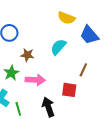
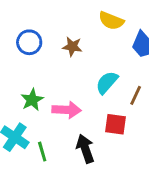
cyan semicircle: (58, 47) -> (107, 83), moved
brown star: (27, 55) -> (72, 47), moved

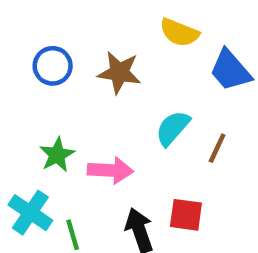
brown star: (72, 47) -> (119, 73), size x1.4
red square: (115, 124) -> (186, 215), moved

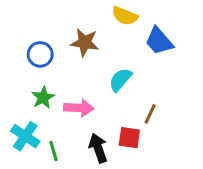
blue circle: (53, 66) -> (40, 54), moved
brown line: (217, 148) -> (150, 114), moved

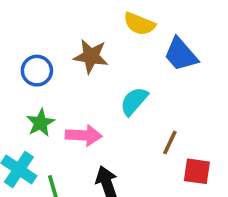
red square: (129, 138) -> (197, 171), moved

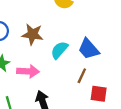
blue trapezoid: (181, 54) -> (89, 49), moved
brown star: (91, 56) -> (32, 34), moved

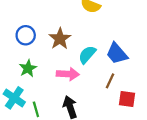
brown star: (32, 34) -> (60, 39), turned 30
pink arrow: (28, 71) -> (68, 74), moved

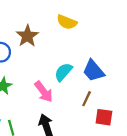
brown star: (60, 39) -> (27, 36), moved
pink arrow: (68, 74) -> (44, 92), turned 50

